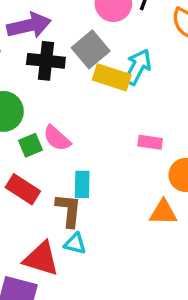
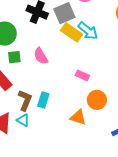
cyan arrow: (138, 67) -> (88, 31), turned 85
pink semicircle: (57, 138) -> (41, 56), moved
cyan rectangle: (82, 184) -> (43, 100), moved

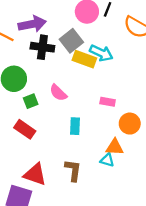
brown L-shape: (25, 100) -> (73, 170), moved
cyan rectangle: (43, 100) -> (75, 126), moved
cyan triangle: (23, 120) -> (107, 160), moved

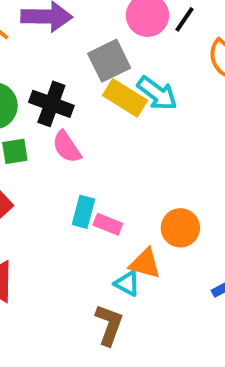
black cross: (42, 47) -> (51, 104), moved
pink rectangle: (108, 102) -> (108, 224), moved
brown L-shape: (73, 170) -> (109, 325), moved

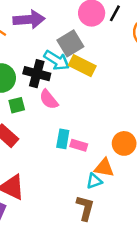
cyan arrow: (157, 93) -> (57, 60), moved
cyan triangle: (127, 283) -> (94, 181), turned -42

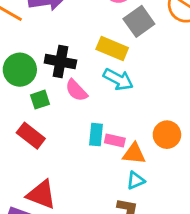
gray square: (70, 43) -> (139, 21), moved
cyan arrow: (57, 60) -> (118, 79), moved
orange triangle: (104, 168) -> (134, 154), moved

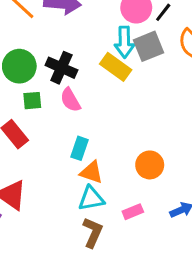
cyan arrow: (118, 79) -> (124, 42), moved, turned 48
pink rectangle: (115, 141) -> (133, 212), moved, turned -48
orange triangle: (134, 154) -> (91, 172), moved
cyan triangle: (136, 180) -> (91, 199), moved, size x1.4

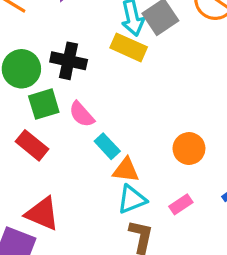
pink semicircle: (70, 100) -> (82, 114), moved
green square: (32, 101) -> (44, 104), size x1.4
cyan rectangle: (80, 148) -> (107, 146), turned -50

